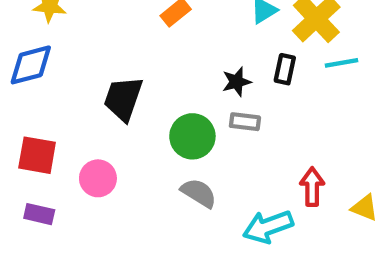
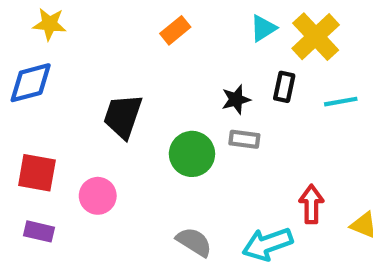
cyan line: (342, 63) -> (341, 102), moved
gray semicircle: (199, 193) -> (194, 242), moved

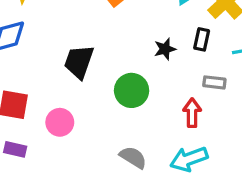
gray rectangle: (244, 139) -> (214, 82), moved
red arrow: (311, 204) -> (192, 113), moved

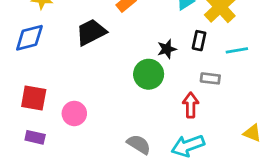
black trapezoid: (79, 62) -> (91, 32), moved, turned 44
green circle: (132, 90) -> (149, 74), moved

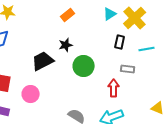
black trapezoid: (91, 32) -> (43, 61), moved
black star: (167, 49) -> (66, 45), moved

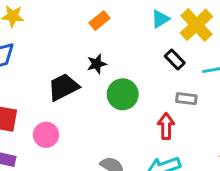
black rectangle: (120, 42) -> (175, 60), turned -56

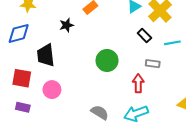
black star: (97, 64) -> (66, 25), moved
black trapezoid: (63, 87) -> (46, 55), moved, turned -70

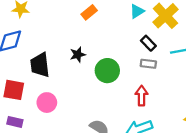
black star: (66, 25) -> (78, 55), moved
gray rectangle: (153, 64) -> (148, 64), moved

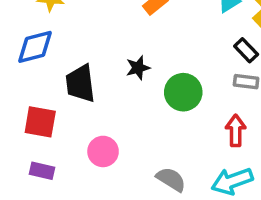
pink circle: (47, 103) -> (103, 151), moved

